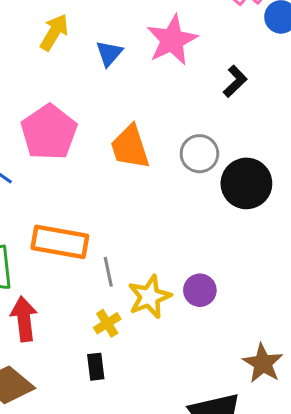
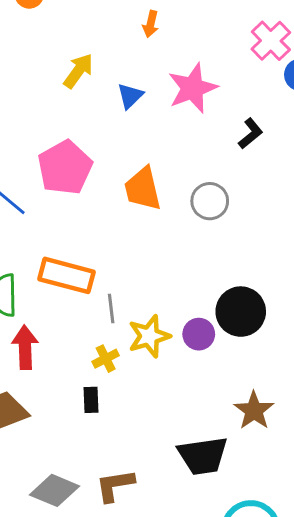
black circle: (246, 183) -> (241, 312), moved

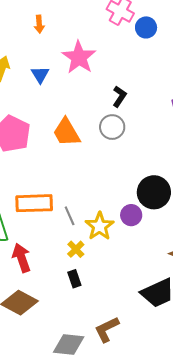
black L-shape: (250, 134) -> (119, 96), moved

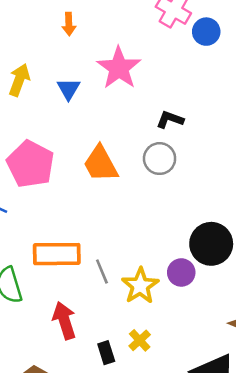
black L-shape: (119, 96) -> (170, 120), turned -105
yellow cross: (76, 249) -> (140, 340), moved
red arrow: (22, 258) -> (64, 321), moved

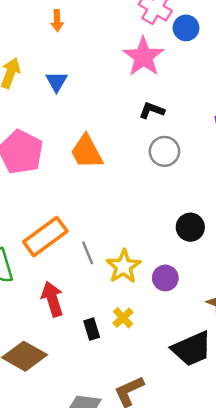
pink star: (119, 68) -> (143, 57), moved
gray circle: (160, 159) -> (164, 151), moved
black circle: (211, 244) -> (190, 227), size x0.7
orange rectangle: (57, 254) -> (45, 237), turned -36
purple circle: (181, 272) -> (165, 278), moved

